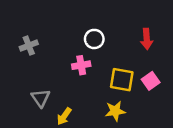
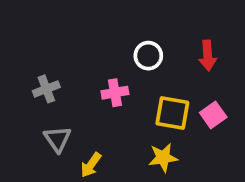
white circle: (94, 39) -> (148, 56), moved
gray cross: (29, 46) -> (46, 89), moved

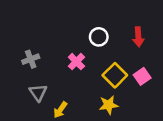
pink cross: (115, 93) -> (76, 62), turned -35
yellow square: (172, 113) -> (115, 75), turned 35

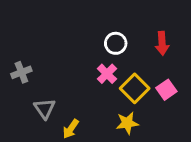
gray cross: (31, 59) -> (21, 72), moved
pink cross: (76, 62) -> (107, 74), moved

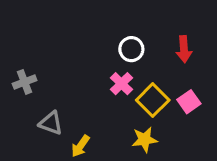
gray triangle: (45, 109) -> (51, 123), turned -35

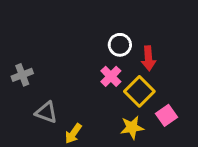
red arrow: (184, 49) -> (148, 58), moved
pink square: (189, 102) -> (166, 115), moved

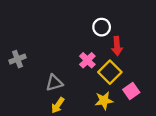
white circle: (120, 45) -> (102, 27), moved
gray triangle: (46, 112) -> (54, 83), moved, turned -36

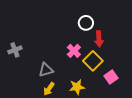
yellow star: (104, 101) -> (77, 87), moved

